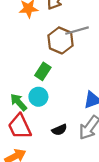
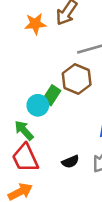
brown hexagon: (60, 40) -> (77, 79), moved
cyan circle: (38, 97) -> (38, 105), moved

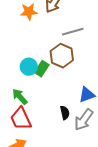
cyan circle: (38, 105) -> (29, 67), moved
black semicircle: (70, 162) -> (65, 113), moved, turned -80

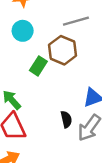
cyan circle: (29, 67) -> (23, 31), moved

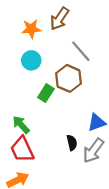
gray line: (76, 21) -> (81, 51), turned 65

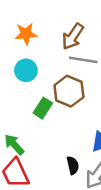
brown arrow: (59, 19) -> (73, 36), moved
gray line: (81, 51) -> (83, 60), turned -40

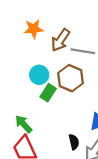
brown arrow: (73, 36) -> (60, 40), moved
cyan circle: (26, 70) -> (39, 75), moved

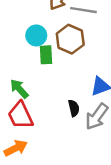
green rectangle: (48, 93) -> (46, 55), turned -36

